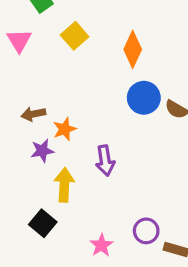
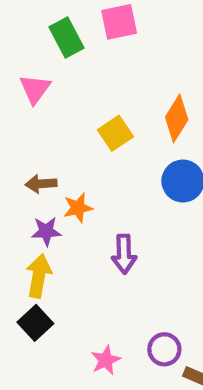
yellow square: (75, 36) -> (115, 133), moved
yellow arrow: (64, 185) -> (39, 276), moved

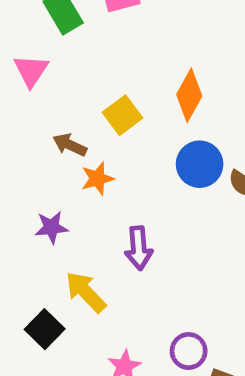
brown arrow: (41, 184) -> (70, 145), moved, turned 32
orange star: (78, 208) -> (97, 179), moved
yellow arrow: (39, 276) -> (86, 292), moved, turned -51

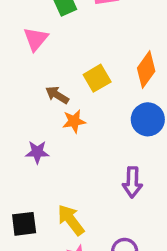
purple arrow: (139, 248) -> (132, 182), moved
yellow arrow: (86, 292) -> (71, 220), moved
black square: (45, 329) -> (24, 224), turned 32

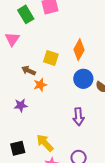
yellow square: (97, 78) -> (51, 58), turned -35

